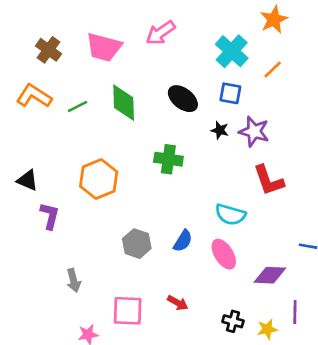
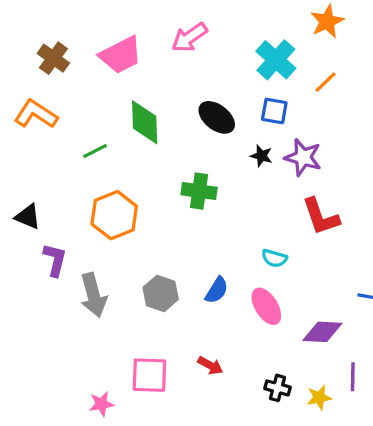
pink trapezoid: (104, 47) -> (121, 55), turned -42
green line: (78, 107) -> (95, 151), moved
cyan semicircle: (230, 215) -> (274, 258), size x0.7
gray arrow: (74, 280) -> (93, 295), moved, size x1.5

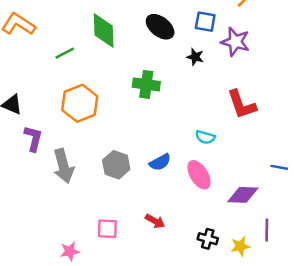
purple star: (303, 157) -> (235, 42), moved
blue semicircle: (217, 290) -> (160, 162), turned 30
pink square: (149, 375) -> (107, 229), size x0.7

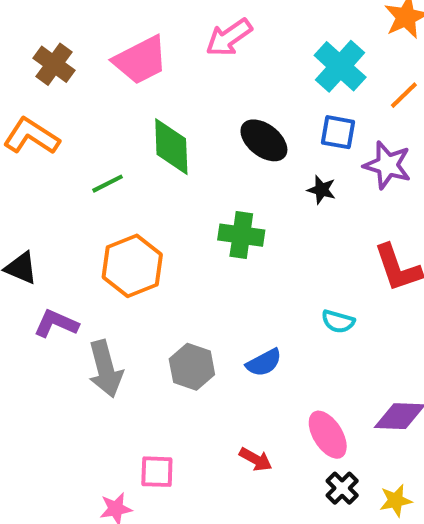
purple L-shape: (33, 138) -> (56, 324), turned -80
pink ellipse: (199, 175) -> (328, 435), moved
pink square: (107, 229) -> (157, 472), moved
black cross: (208, 239) -> (342, 488), turned 30

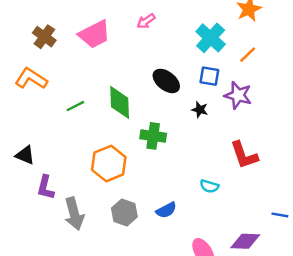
pink arrow: (229, 37) -> (146, 21), size x0.7
green diamond: (171, 147) -> (120, 102), moved
orange hexagon: (132, 266) -> (109, 163), moved
purple L-shape: (56, 324) -> (45, 187), turned -100

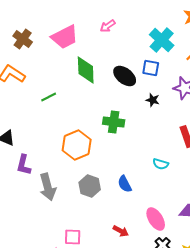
blue square: (209, 76) -> (151, 68), moved
green diamond: (120, 102) -> (86, 70), moved
blue semicircle: (166, 210) -> (125, 184), turned 90

